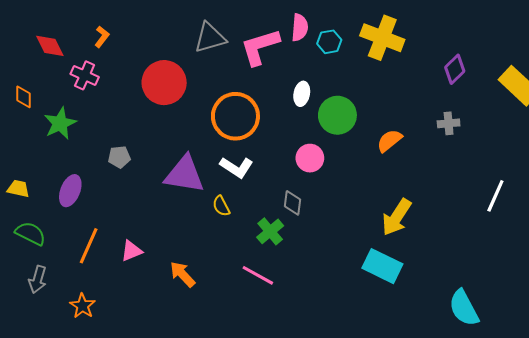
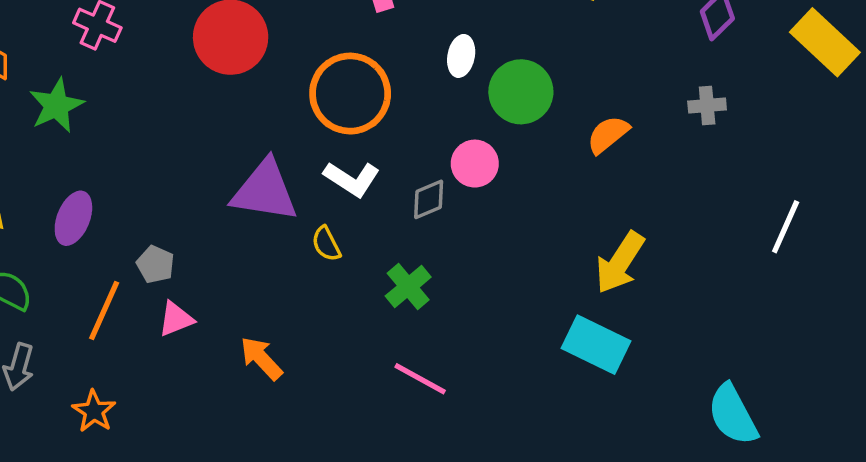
gray pentagon: (119, 157) -> (155, 264), moved, turned 30
gray diamond: (293, 203) -> (429, 199), moved, turned 60
pink line: (258, 275) -> (420, 379), moved

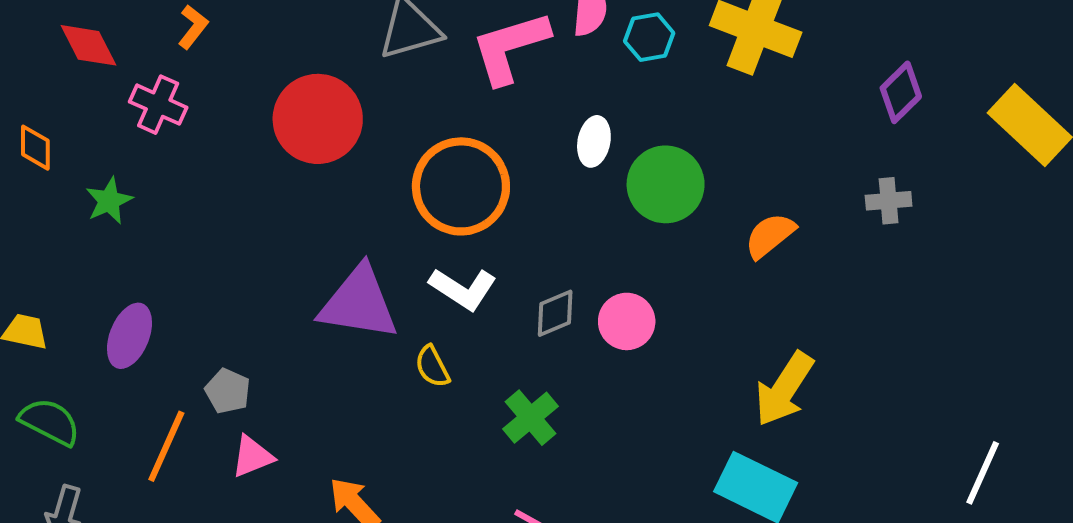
green star: (56, 105) -> (109, 201), size x0.7
pink circle: (475, 164) -> (627, 321), moved
white line: (786, 227) -> (983, 473), moved

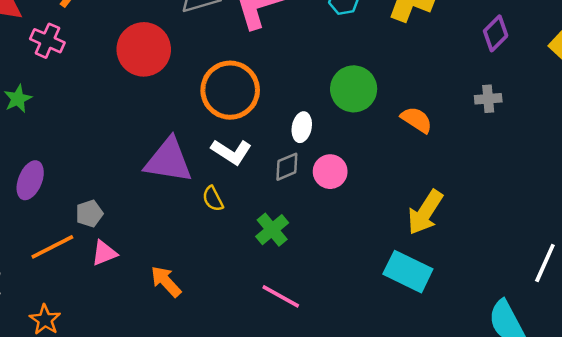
white ellipse: (594, 141) -> (302, 127), moved
orange semicircle: (770, 236) -> (417, 120), turned 72
gray pentagon: (228, 391) -> (89, 214), turned 30
orange line: (166, 446) -> (52, 247), turned 39

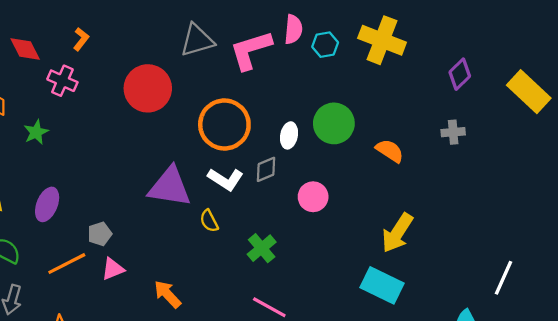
white ellipse: (302, 127) -> (289, 135), moved
gray diamond: (287, 167) -> (266, 169), moved

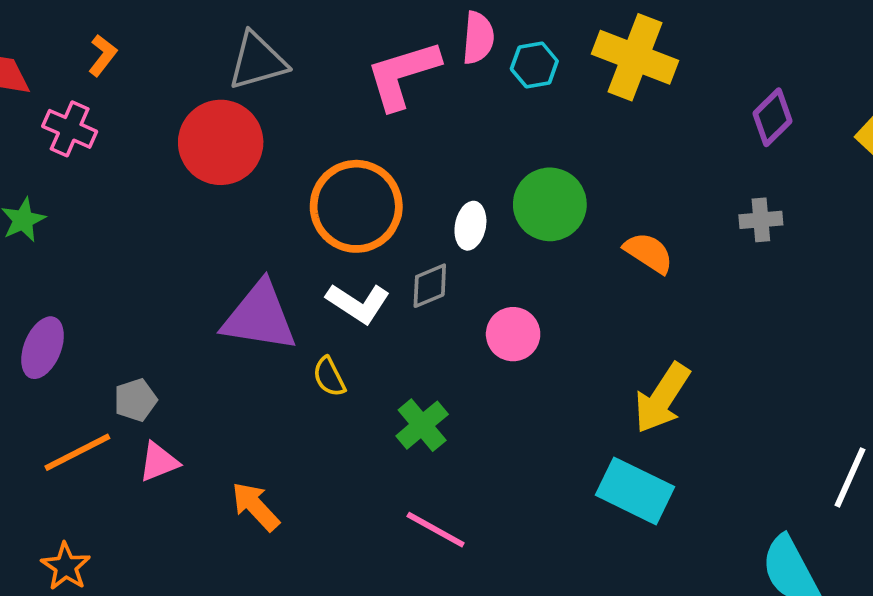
gray triangle: (197, 40) -> (257, 61), moved

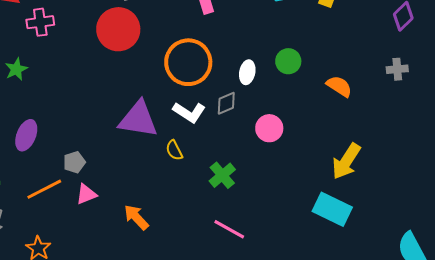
pink cross: (70, 129) -> (40, 22), turned -32
green circle: (550, 204) -> (288, 61), size x0.7

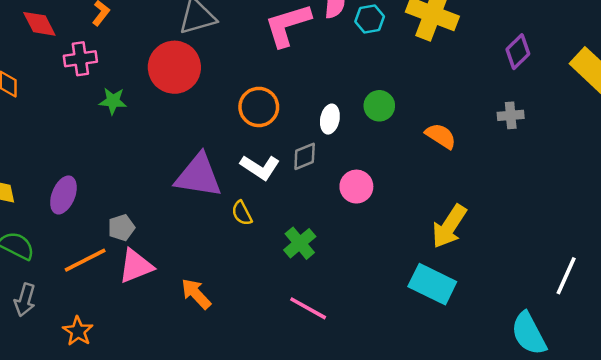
orange circle: (188, 62) -> (259, 107), size x0.7
green star: (16, 69) -> (113, 101), moved, turned 30
pink triangle: (86, 194) -> (136, 266), size x1.4

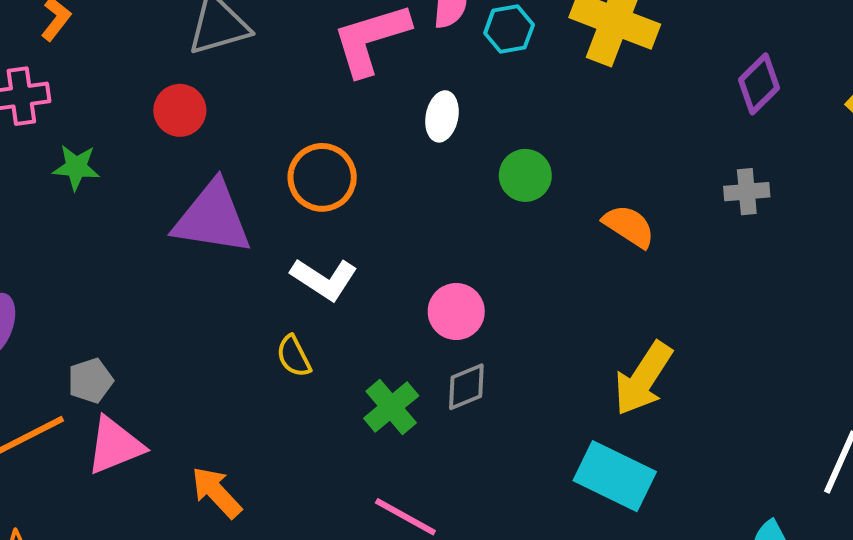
red circle: (174, 67) -> (180, 110), size x0.6
white ellipse: (330, 119) -> (442, 116), moved
gray diamond: (305, 156) -> (466, 387), moved
purple triangle: (198, 176) -> (212, 218), moved
pink circle: (356, 187) -> (456, 312), moved

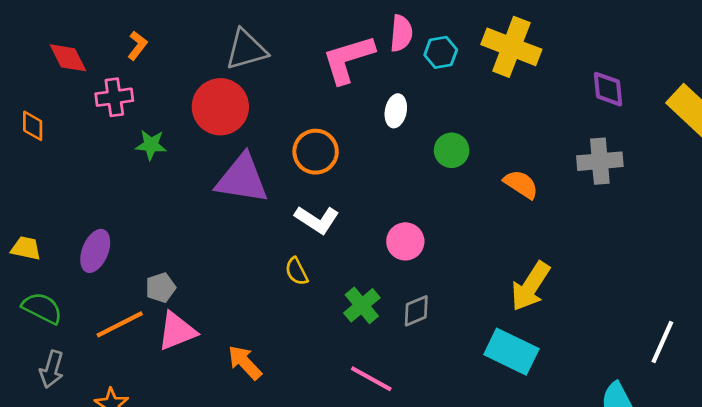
purple diamond: (759, 84) -> (608, 89), turned -51
red circle: (180, 110) -> (220, 107), size x1.6
gray cross: (747, 192) -> (600, 161), size x1.5
gray diamond: (466, 387) -> (416, 311), moved

